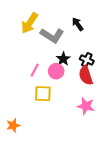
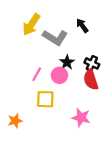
pink star: (86, 106) -> (81, 118), moved
orange star: (13, 125) -> (15, 121), moved

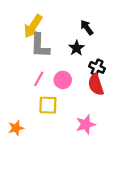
gray L-shape: (55, 37) -> (40, 46), moved, turned 60
black star: (67, 62) -> (76, 48), moved
pink star: (81, 118) -> (86, 125), turned -30

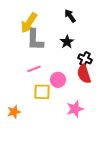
black arrow: (87, 27) -> (70, 16), moved
pink line: (39, 79) -> (34, 69), turned 40
pink circle: (63, 80) -> (58, 80), moved

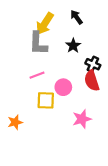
yellow arrow: (29, 23) -> (45, 24), moved

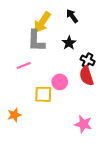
pink line: (37, 75) -> (24, 65), moved
pink star: (82, 119) -> (83, 124), moved, turned 30

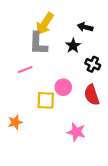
black arrow: (72, 16) -> (85, 27), moved, turned -40
red semicircle: (87, 76) -> (92, 95), moved
pink star: (83, 124) -> (76, 132), moved

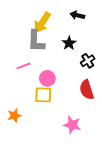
black arrow: (85, 27) -> (77, 15), moved
black cross: (93, 64) -> (88, 61), turned 32
pink circle: (63, 87) -> (47, 78), moved

